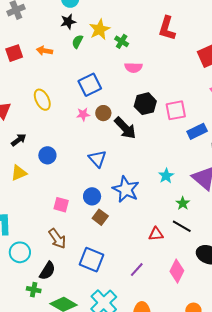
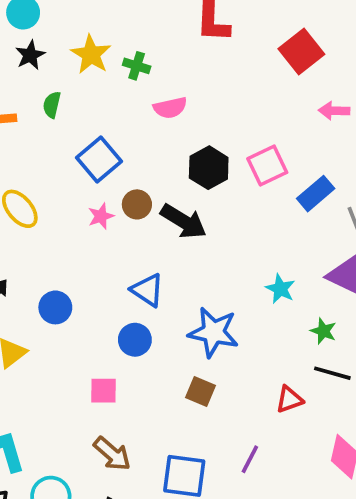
green semicircle: (77, 42) -> (52, 105), moved
blue circle: (92, 196) -> (135, 340), moved
brown square: (100, 217) -> (201, 391), moved
purple line: (137, 270) -> (250, 459), moved

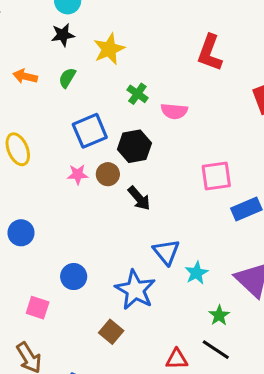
green cross: (137, 66) -> (137, 94), moved
pink semicircle: (170, 108) -> (174, 111), moved
black hexagon: (209, 168) -> (134, 146), moved
black arrow: (183, 221) -> (139, 198), size x0.7
blue triangle: (147, 290) -> (166, 252), moved

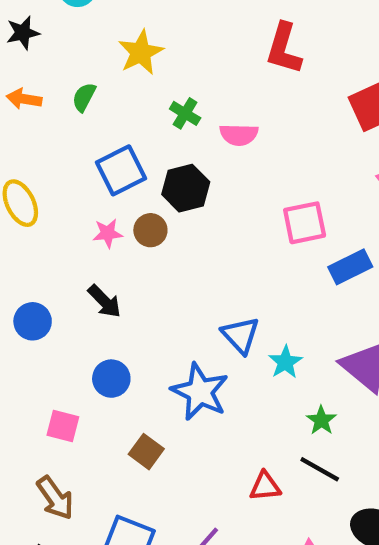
black star: (63, 35) -> (23, 33), moved
black arrow: (139, 198) -> (104, 301), moved
brown square: (111, 332) -> (146, 452), moved

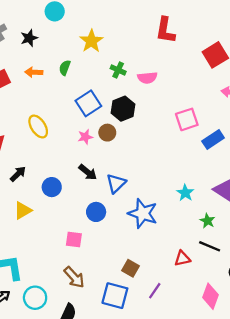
blue triangle: (240, 335) -> (116, 183), moved, turned 35
brown square: (146, 452) -> (131, 268), moved

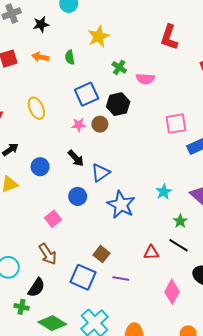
green semicircle: (65, 68) -> (70, 57), turned -40
pink square: (74, 239) -> (53, 219), turned 35
purple line: (155, 291) -> (121, 278), turned 56

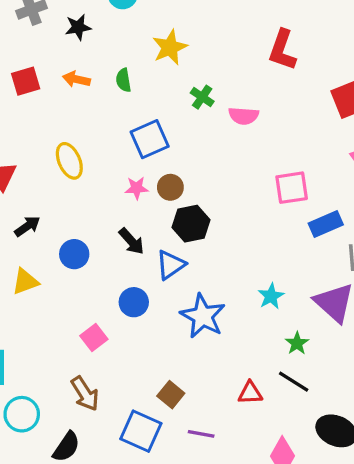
black hexagon: (118, 104) -> (191, 224), moved

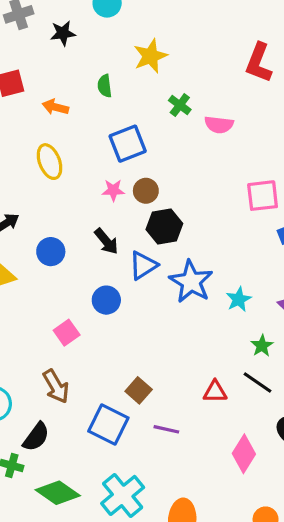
orange arrow: (76, 79) -> (55, 107), moved
blue star: (203, 316) -> (191, 282), moved

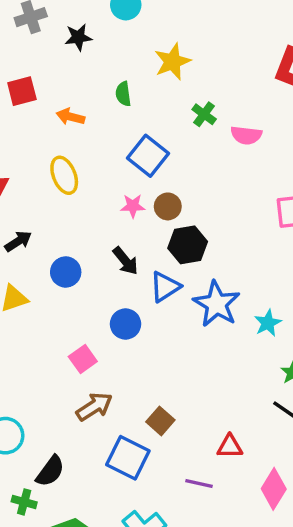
blue square: (128, 144) -> (148, 156), turned -30
brown arrow: (56, 386) -> (94, 407), moved, turned -92
red triangle: (215, 392) -> (230, 447), moved
purple line: (166, 429) -> (199, 484), moved

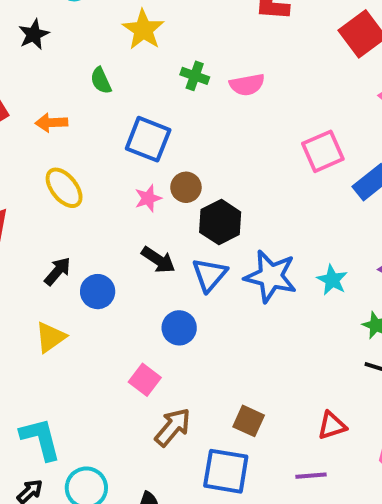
black arrow: (18, 241) -> (57, 271), moved

